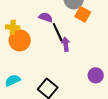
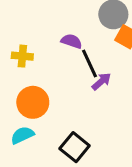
orange circle: (20, 40) -> (33, 102), moved
purple arrow: (66, 44) -> (101, 81), turned 56

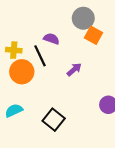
black line: (89, 64) -> (40, 56), moved
orange circle: (33, 102) -> (22, 72), moved

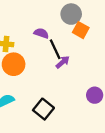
black line: (40, 56) -> (55, 49), moved

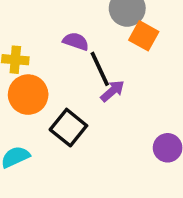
black square: (43, 109) -> (68, 128), moved

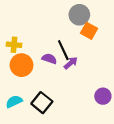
purple semicircle: (76, 41) -> (49, 59), moved
black square: (68, 128) -> (42, 103), moved

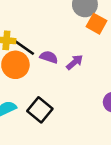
black line: (63, 50) -> (23, 47), moved, turned -30

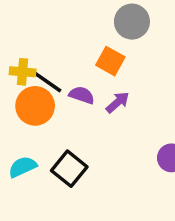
orange square: (96, 24) -> (110, 61), moved

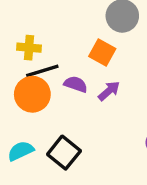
yellow cross: (23, 72) -> (29, 48), moved
black line: (46, 81) -> (42, 71), turned -52

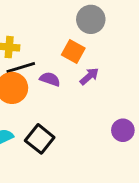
purple arrow: (109, 91) -> (89, 76), moved

